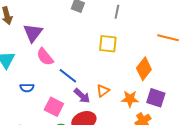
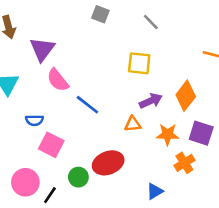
gray line: (117, 12) -> (151, 22), turned -56
orange triangle: (103, 91) -> (133, 124), turned 32
purple arrow: (82, 96) -> (151, 101), moved, turned -66
pink square: (54, 107) -> (51, 145), moved

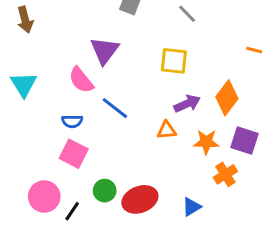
purple triangle: (42, 49) -> (105, 51), moved
blue semicircle: (34, 120) -> (72, 121), moved
red ellipse: (108, 163) -> (140, 199), moved

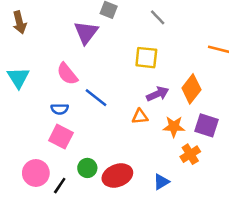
purple triangle: (105, 51) -> (86, 32), moved

